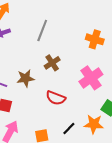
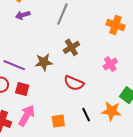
pink cross: (91, 78) -> (110, 64), size x0.6
black line: (69, 128) -> (86, 115), turned -72

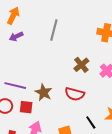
brown cross: (71, 47) -> (81, 65), moved
brown star: (44, 62) -> (44, 92), moved, turned -30

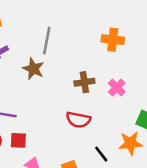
brown cross: (81, 65) -> (84, 82), turned 35
brown star: (44, 92) -> (33, 69), moved

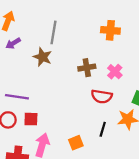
red semicircle: (78, 120) -> (102, 96), moved
black line: (101, 154) -> (103, 129), turned 56

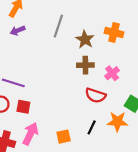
brown star: (42, 57) -> (85, 39), moved

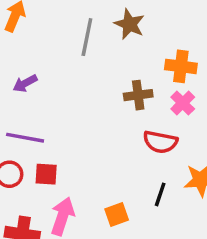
purple arrow: (18, 31) -> (25, 83), moved
orange cross: (114, 33) -> (181, 66), moved
brown star: (85, 39) -> (129, 24), moved

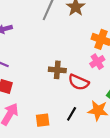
brown cross: (138, 95) -> (57, 70), moved

